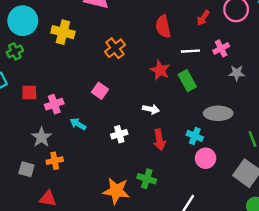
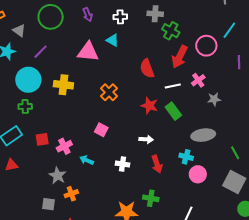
red arrow: (203, 18) -> (180, 57), size x1.6
green cross: (15, 51) -> (25, 106), turned 32
white cross: (119, 134) -> (123, 164), turned 32

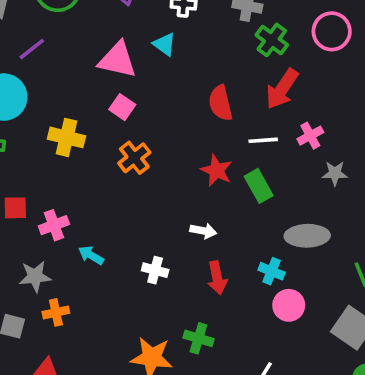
pink circle: (206, 46) -> (332, 31), moved
yellow cross: (63, 85) -> (66, 137), moved
orange cross: (109, 92) -> (134, 158), moved
pink square: (101, 130) -> (122, 107), moved
gray star: (57, 176) -> (35, 277), turned 30

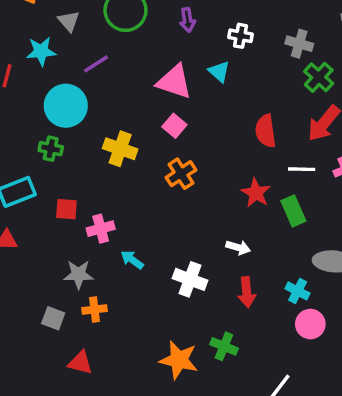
white cross: (155, 270) -> (190, 279), size x1.4

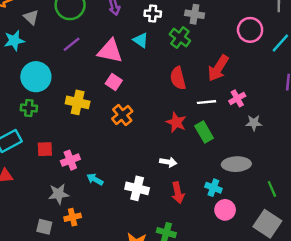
purple line: (96, 64) -> (72, 44), moved
green cross: (319, 77) -> (180, 37), moved

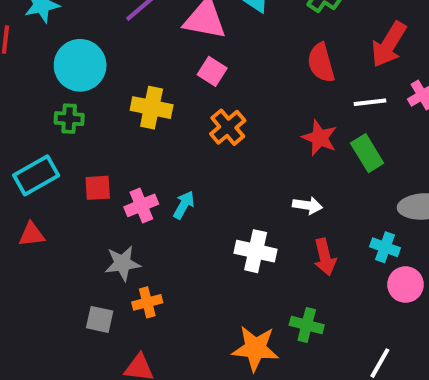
cyan arrow: (95, 179) -> (184, 205), moved, turned 91

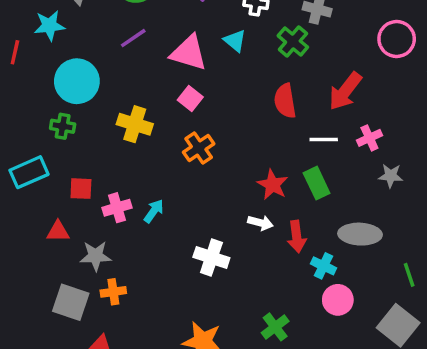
red star: (320, 138) -> (273, 185), moved
red triangle: (32, 234) -> (58, 231), moved
red arrow: (325, 257) -> (297, 237), moved
gray square: (100, 319) -> (71, 302), size x1.5
green cross: (307, 325) -> (275, 327), moved, turned 32

